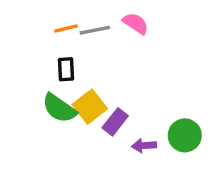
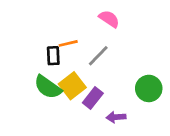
orange line: (66, 29) -> (68, 43), moved
gray line: (95, 30) -> (98, 56), moved, turned -35
green circle: (185, 135) -> (149, 88), moved

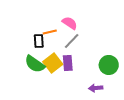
pink semicircle: (109, 19) -> (70, 23), moved
purple rectangle: (93, 98) -> (68, 63), moved, turned -42
purple arrow: (116, 117) -> (96, 88), moved

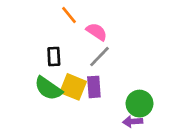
orange line: (50, 32) -> (69, 15), moved, turned 64
yellow square: (53, 63) -> (73, 87), turned -30
green circle: (109, 65) -> (140, 104), moved

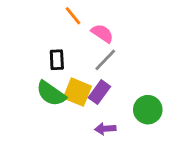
purple rectangle: (94, 87) -> (99, 92), turned 40
purple arrow: (133, 122) -> (105, 129), moved

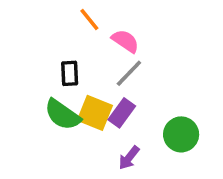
purple arrow: (105, 129) -> (129, 158), turned -48

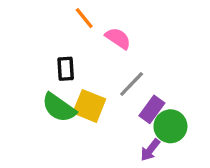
gray line: (129, 73) -> (132, 84), moved
purple rectangle: (122, 113) -> (152, 109), moved
purple arrow: (129, 158) -> (150, 150), moved

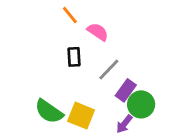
black rectangle: (66, 69) -> (74, 57), moved
yellow square: (89, 106) -> (81, 116), moved
green semicircle: (59, 108) -> (49, 111), moved

